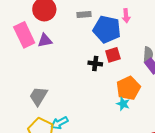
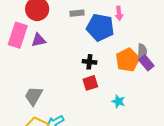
pink rectangle: (24, 35) -> (18, 35), turned 45
red square: (113, 55) -> (90, 83), moved
orange pentagon: (128, 88) -> (128, 60), moved

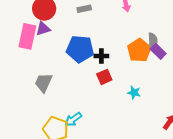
blue pentagon: (100, 27) -> (80, 49), moved
purple triangle: (38, 40) -> (43, 29), moved
gray trapezoid: (34, 96) -> (43, 83), moved

